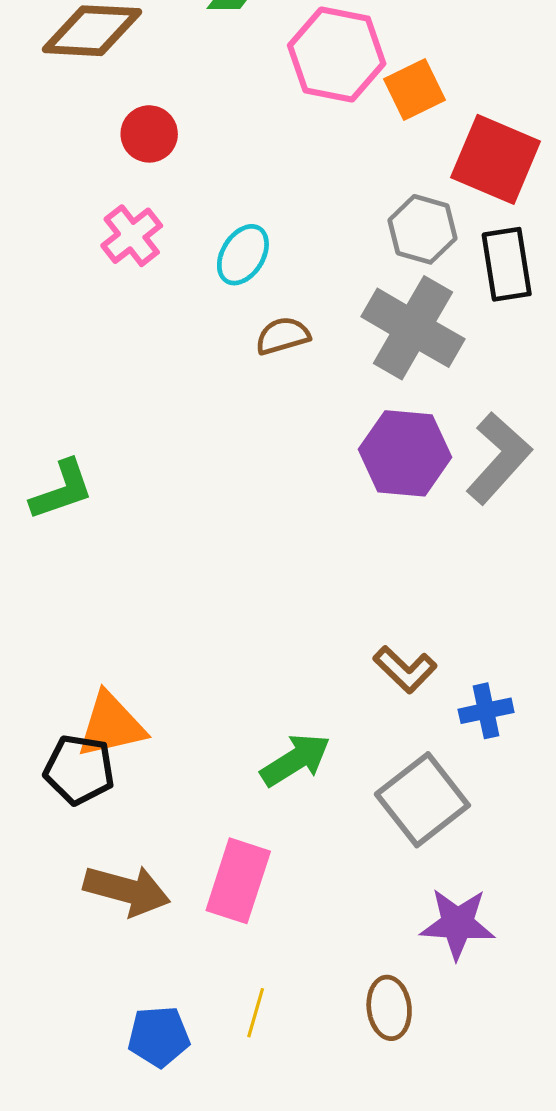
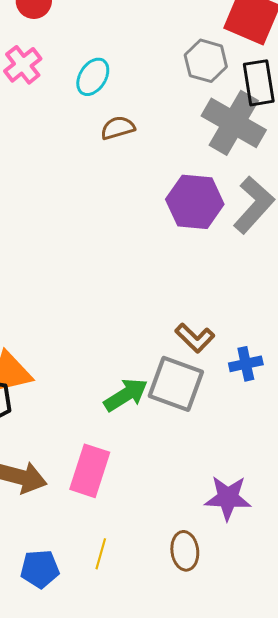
gray cross: (413, 328) -> (234, 123), moved
gray square: (422, 800) -> (176, 384), moved, turned -32

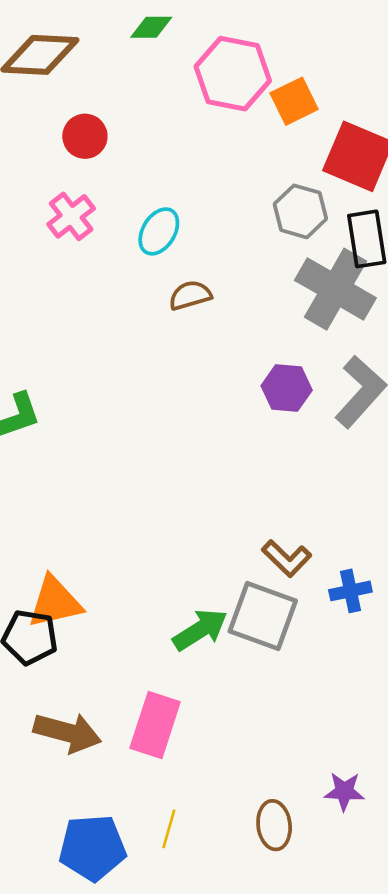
purple hexagon: (195, 202) -> (287, 388), size x0.7
purple star: (228, 498) -> (344, 791), moved, size x0.7
blue pentagon: (40, 569) -> (92, 848), size x1.4

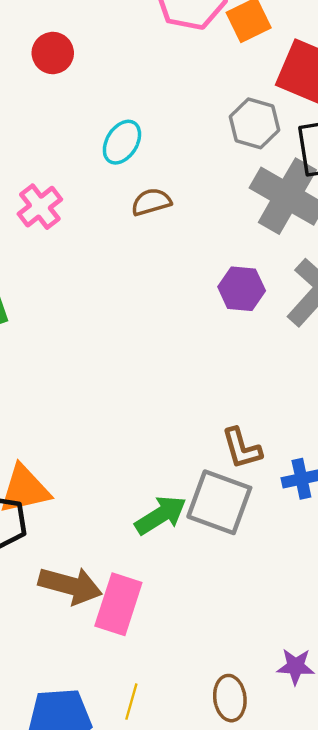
pink cross: (71, 216) -> (40, 207), moved
brown L-shape: (287, 558) -> (242, 448), turned 30
brown arrow: (67, 732) -> (70, 585), moved

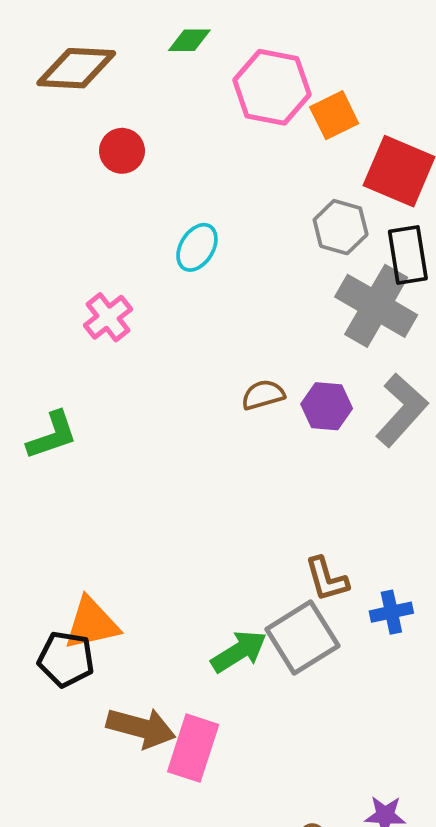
brown semicircle: (151, 202) -> (263, 395), moved
gray square: (219, 502) -> (302, 638), turned 38

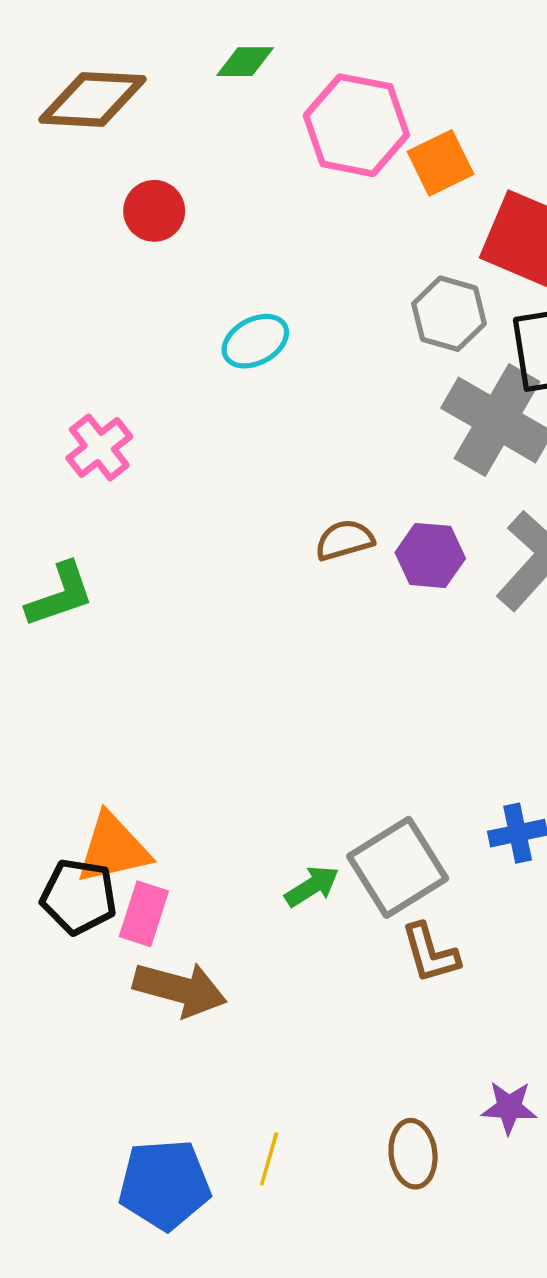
cyan ellipse: (197, 247) -> (255, 341), turned 30
pink cross: (108, 317) -> (99, 447), moved
brown L-shape: (327, 579) -> (430, 953), moved
green arrow: (239, 651) -> (312, 886), size x0.7
pink rectangle: (193, 748) -> (144, 914), moved, size x0.7

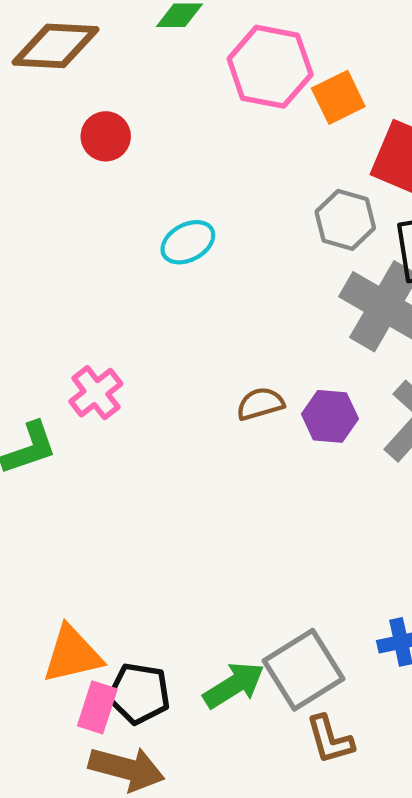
pink cross: (99, 447) -> (96, 393), moved
green arrow: (312, 886) -> (234, 685), size x1.4
black pentagon: (79, 897) -> (139, 693), moved

